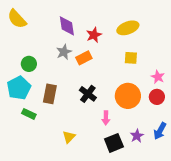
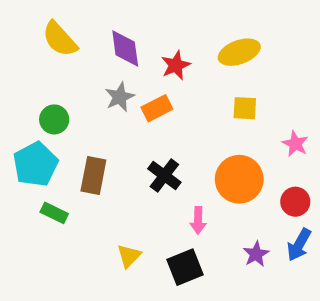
yellow semicircle: (17, 19) -> (60, 39), moved
red circle: (157, 97) -> (295, 202), moved
black square: (114, 143) -> (185, 267), moved

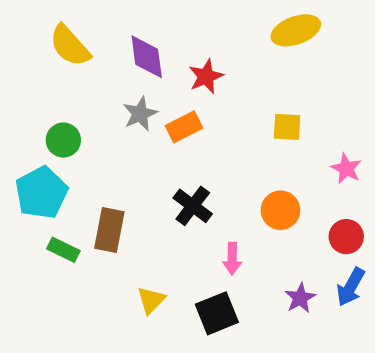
yellow ellipse: (239, 52) -> (296, 30), moved
brown rectangle: (93, 176) -> (109, 230), moved
orange circle: (239, 179) -> (280, 210), size x0.7

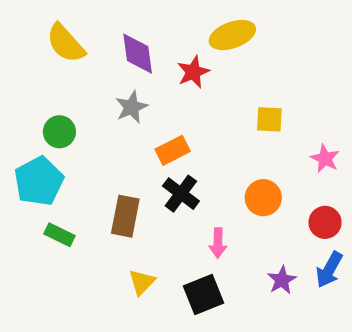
yellow ellipse: (296, 30) -> (232, 35), moved
orange rectangle: (184, 127) -> (173, 150), moved
brown rectangle: (109, 230) -> (125, 216), moved

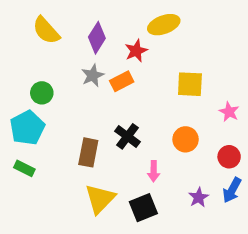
purple diamond: (138, 54) -> (97, 38), turned 40
yellow square: (269, 119) -> (190, 84), size x1.4
orange rectangle: (173, 150) -> (122, 81), moved
green rectangle: (59, 235) -> (24, 168), moved
yellow triangle: (142, 282) -> (100, 199), size x1.6

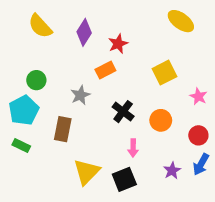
yellow ellipse: (164, 25) -> (181, 21), moved, turned 56
gray star: (93, 75) -> (80, 95), moved
yellow square: (190, 84) -> (165, 73), turned -30
black cross: (127, 136) -> (123, 112), moved
brown rectangle: (88, 152) -> (63, 129), moved

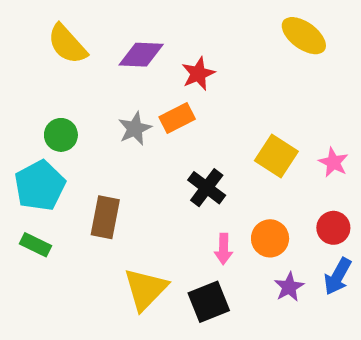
purple diamond: (84, 32) -> (141, 55), turned 60
yellow square: (165, 73) -> (276, 156), moved, turned -30
gray star: (80, 95) -> (135, 129), moved
orange circle: (161, 120) -> (270, 238), moved

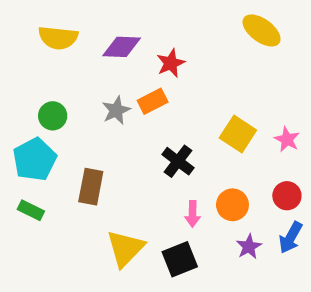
yellow semicircle: (67, 44) -> (58, 38), turned -42

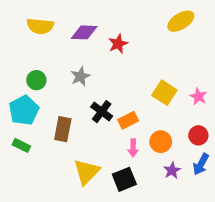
yellow ellipse: (262, 30) -> (181, 21), turned -68
orange rectangle: (153, 101) -> (128, 120), moved
black cross: (178, 161) -> (102, 112), moved

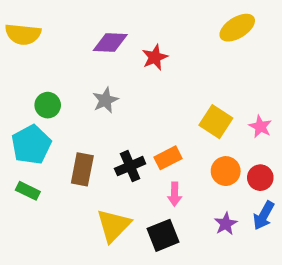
yellow semicircle: (40, 26) -> (23, 34), moved
black cross: (102, 112) -> (130, 166), moved, turned 30
orange circle: (161, 142) -> (226, 171), moved

